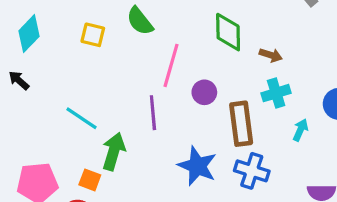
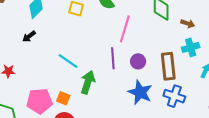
black arrow: (19, 80) -> (29, 36), turned -80
purple circle: (204, 92) -> (138, 61), moved
orange square: (90, 180) -> (63, 98), moved

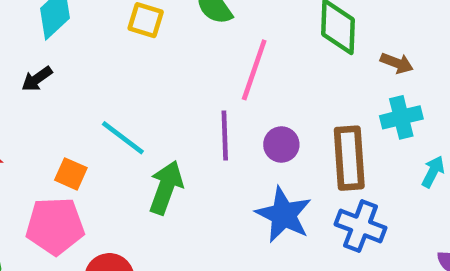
orange square: (63, 98) -> (71, 174), moved

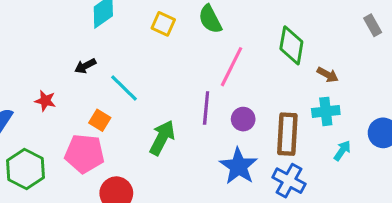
black arrow: (37, 79) -> (85, 66), moved
cyan line: (123, 138) -> (124, 88), moved

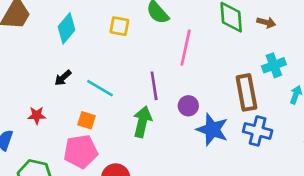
brown arrow: (328, 75) -> (266, 22), moved
purple line: (206, 108) -> (154, 86), moved
purple circle: (243, 119) -> (188, 106), moved

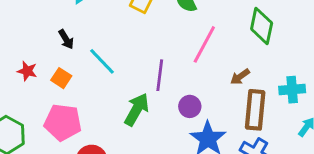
brown arrow: (266, 22) -> (240, 77), moved, turned 114
black arrow: (63, 78) -> (66, 39), turned -96
orange square: (86, 120) -> (61, 78), moved

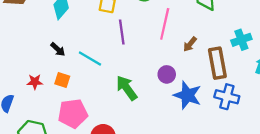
purple line: (160, 75) -> (122, 32), moved
brown arrow: (240, 77) -> (190, 44), moved
green arrow: (137, 109) -> (127, 88), turned -50

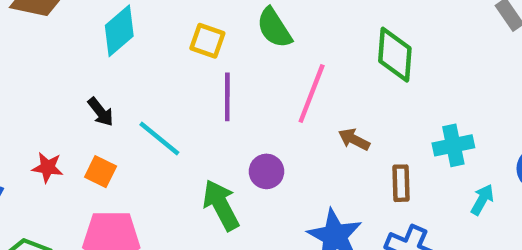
brown arrow: (190, 44) -> (354, 139), turned 70
brown rectangle: (217, 63) -> (401, 183), size x0.6
purple circle: (167, 74) -> (266, 171), moved

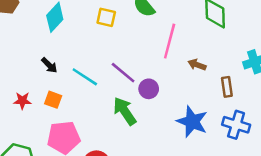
purple line: (227, 97) -> (123, 73), moved, turned -44

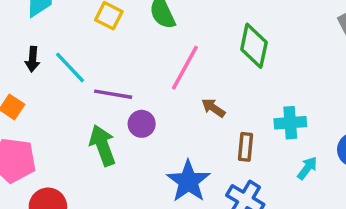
black arrow: (49, 65) -> (33, 59), moved, turned 36
purple line: (123, 73) -> (113, 94), turned -44
cyan line: (85, 77) -> (70, 67), moved

